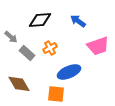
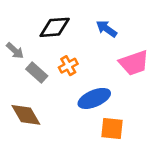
orange square: (56, 94) -> (112, 129), moved

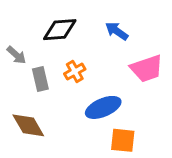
gray rectangle: (37, 72) -> (40, 79), turned 35

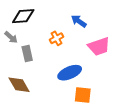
black diamond: (60, 30) -> (23, 16), moved
orange cross: (75, 71) -> (56, 38), moved

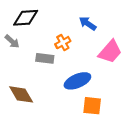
pink trapezoid: (99, 46) -> (110, 52), turned -30
gray rectangle: (27, 53) -> (45, 58), moved, turned -70

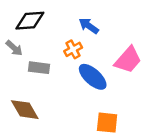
blue arrow: (88, 23) -> (89, 26), moved
gray rectangle: (45, 58) -> (39, 68), moved
blue ellipse: (77, 81) -> (93, 77), moved, turned 65

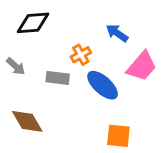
blue arrow: (89, 26) -> (117, 33), moved
gray arrow: (14, 48) -> (16, 66), moved
gray rectangle: (39, 68) -> (58, 78), moved

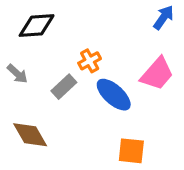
blue arrow: (117, 33) -> (163, 18), moved, turned 90
gray rectangle: (58, 78) -> (64, 87), turned -50

